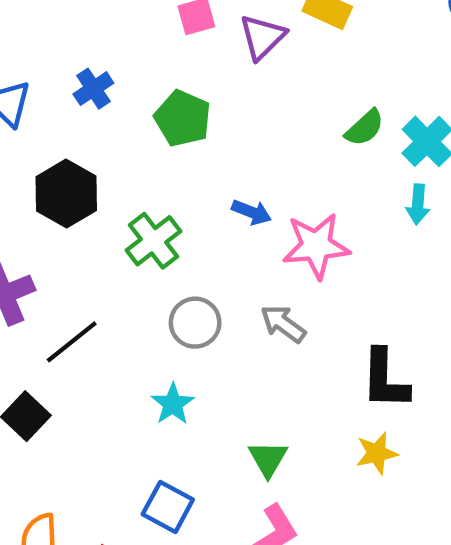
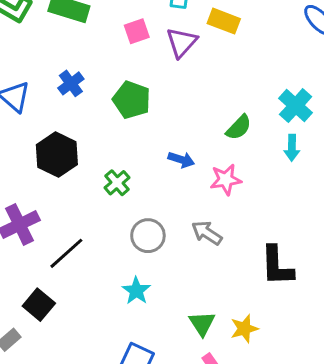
green semicircle: (365, 128) -> (239, 127), moved
green cross: (154, 241) -> (117, 183), size x0.7
pink star: (316, 246) -> (226, 180), size x0.7
yellow star: (377, 453) -> (244, 329), moved

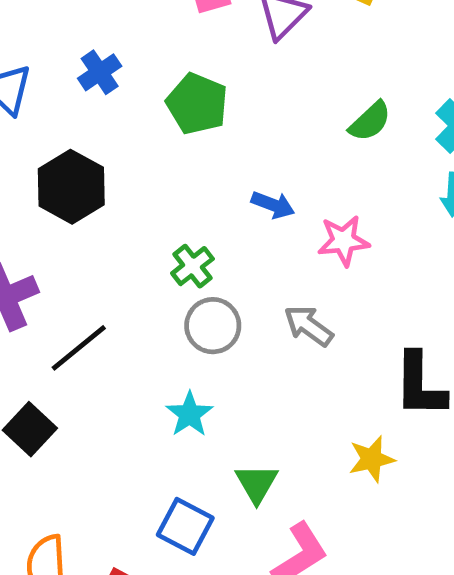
green semicircle: (239, 127) -> (370, 121), moved
green cross: (117, 183) -> (192, 266), moved
green triangle: (202, 323) -> (257, 483), moved
yellow star: (244, 329) -> (372, 459), moved

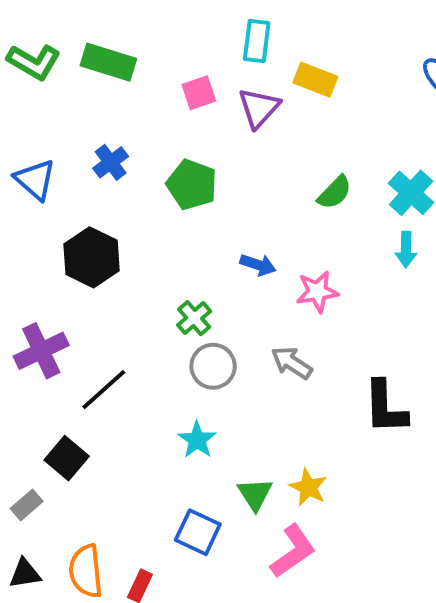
yellow star: (372, 459) -> (308, 487), moved, turned -30

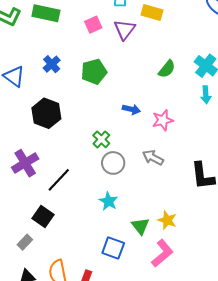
green pentagon: (192, 185) -> (94, 72), turned -30

